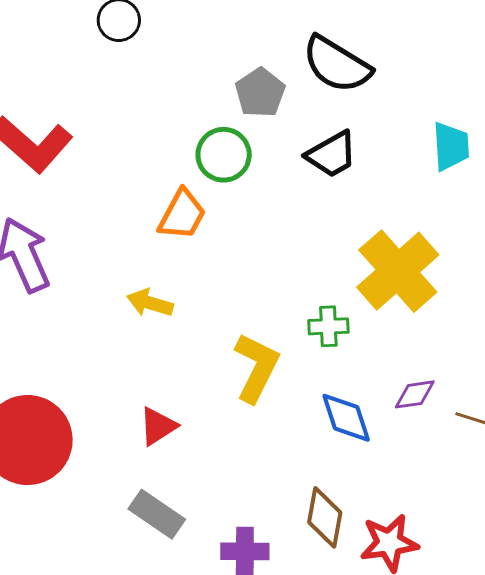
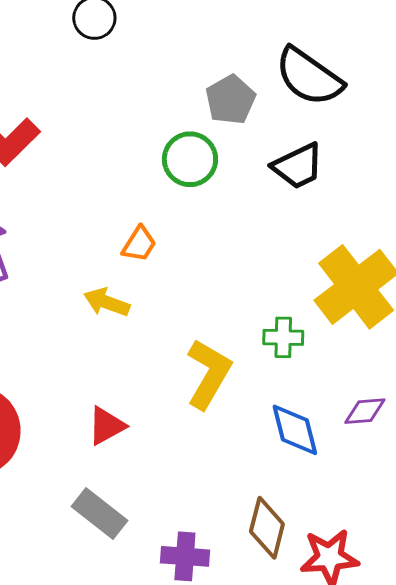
orange trapezoid: (182, 215) -> (139, 244), moved, size x0.7

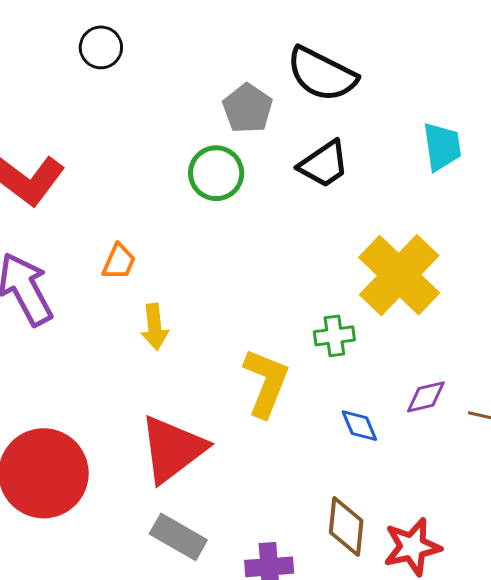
orange trapezoid: (139, 244) -> (119, 262), moved
yellow arrow: (107, 302) -> (155, 327), turned -108
red triangle: (106, 426) -> (172, 449), size x1.8
blue diamond: (295, 430) -> (359, 426), size x0.7

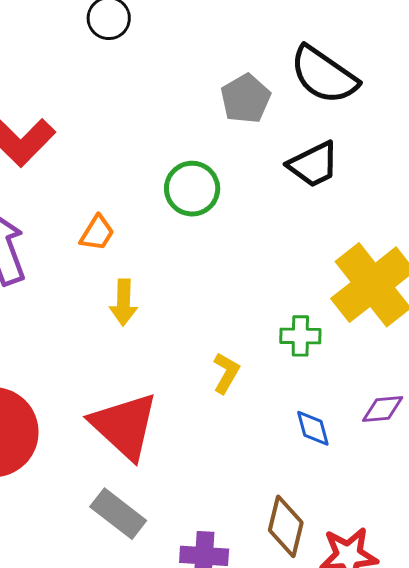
green circle: (216, 173) -> (192, 189), moved
yellow L-shape: (266, 383) -> (226, 373), size x0.6
red triangle: (172, 449) -> (124, 426), turned -48

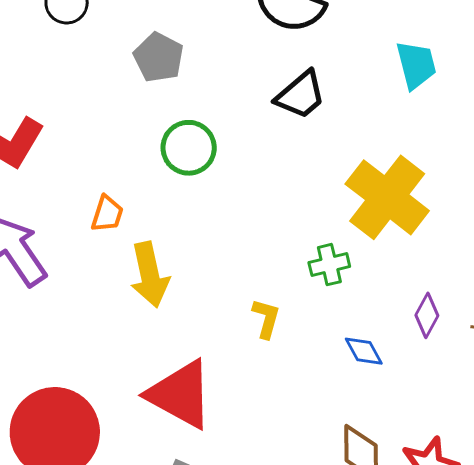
gray pentagon: (246, 99) -> (159, 57), moved
yellow arrow: (124, 302) -> (150, 275), size x1.4
purple diamond: (383, 409) -> (427, 315), turned -42

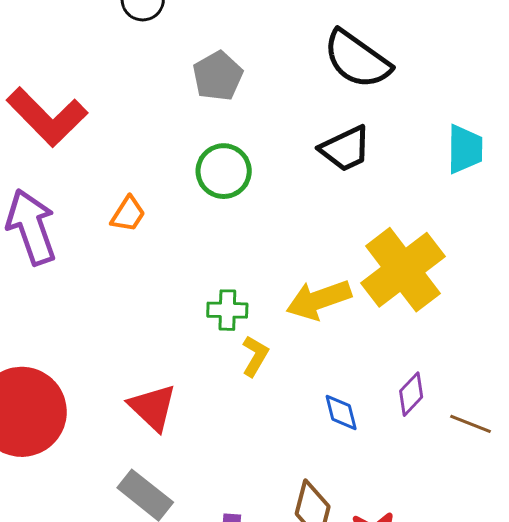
green cross: (329, 265) -> (227, 310), moved
yellow arrow: (150, 275) -> (319, 300), moved, turned 68
red triangle: (180, 394) -> (153, 407), size x0.7

